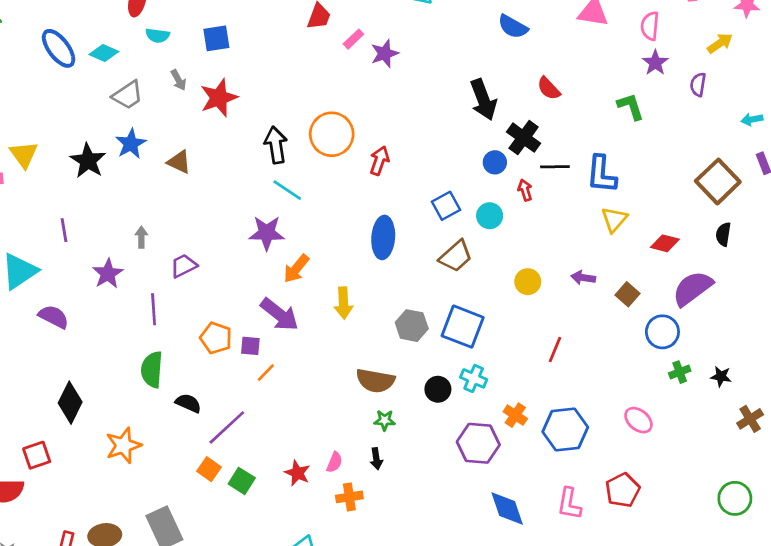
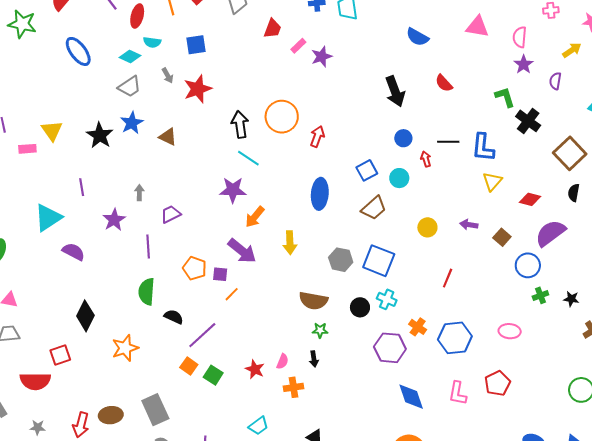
cyan diamond: (104, 53) -> (130, 57), moved
black cross: (524, 138) -> (528, 121), moved
pink ellipse: (638, 420) -> (510, 331), turned -35

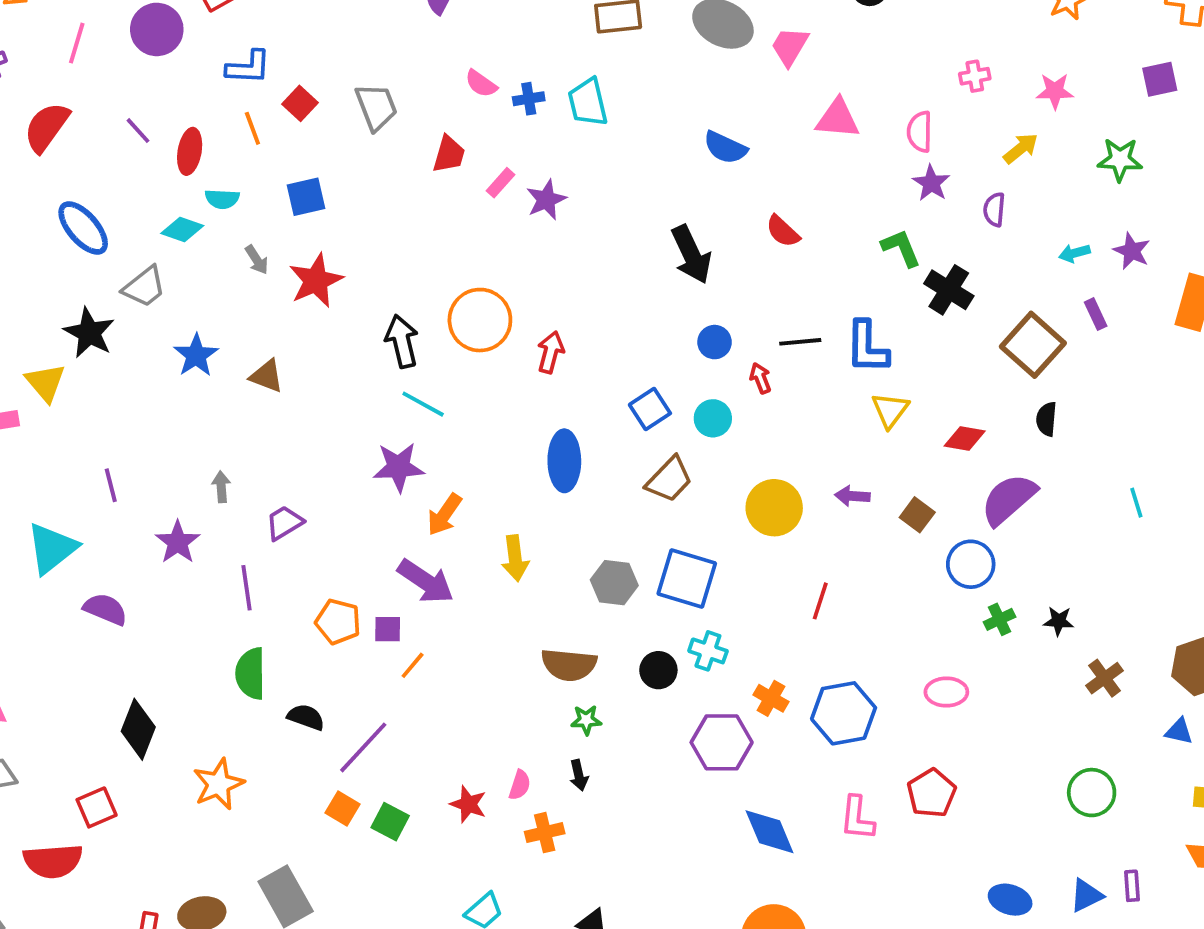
gray trapezoid: (130, 87) -> (144, 287), moved
black star: (100, 135) -> (89, 333), moved
yellow circle: (427, 227) -> (774, 508), size x1.5

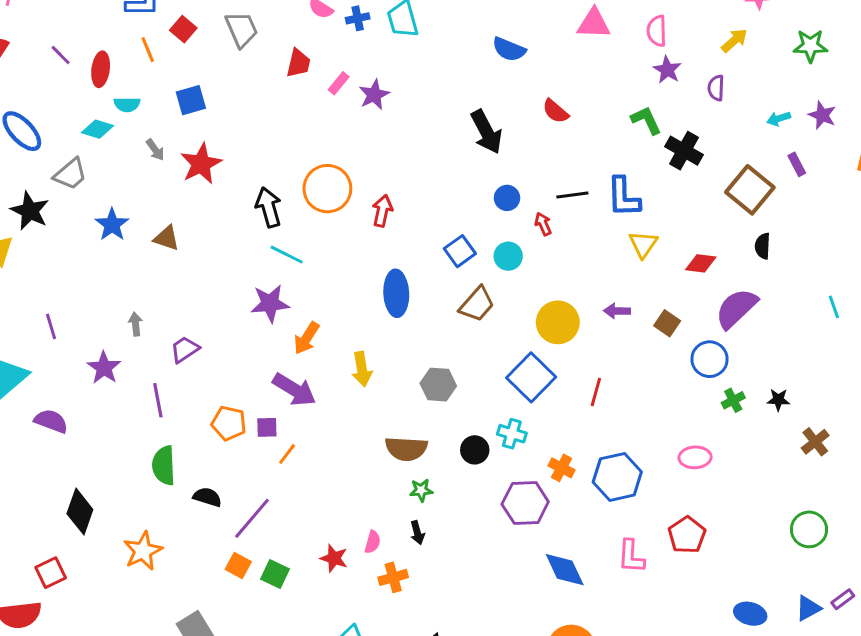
blue square: (687, 579) -> (531, 377), moved, turned 30
purple rectangle: (1132, 886) -> (843, 599), turned 60

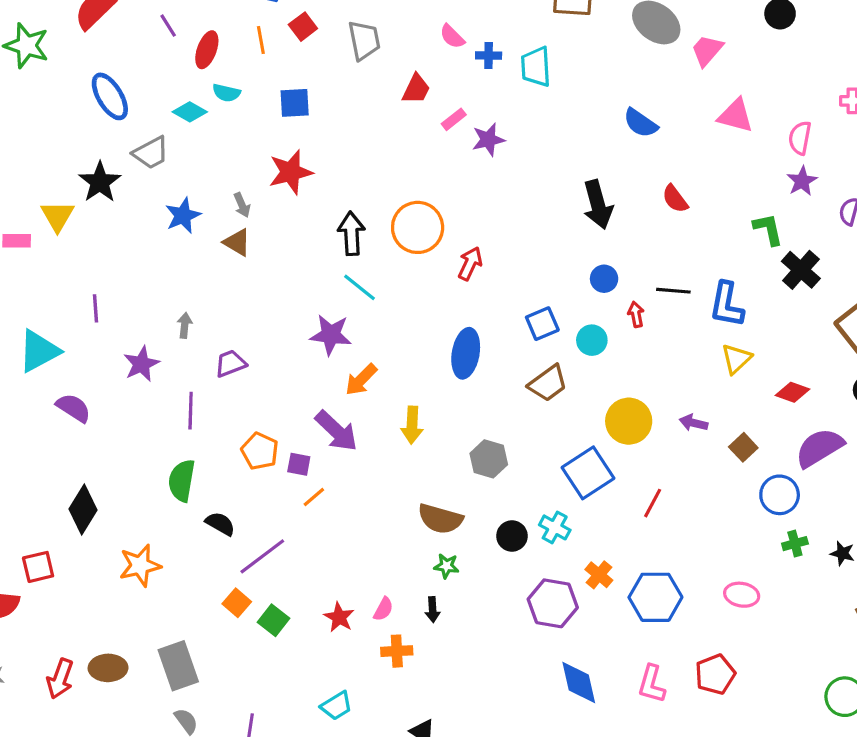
gray arrow: (155, 150) -> (242, 205), moved

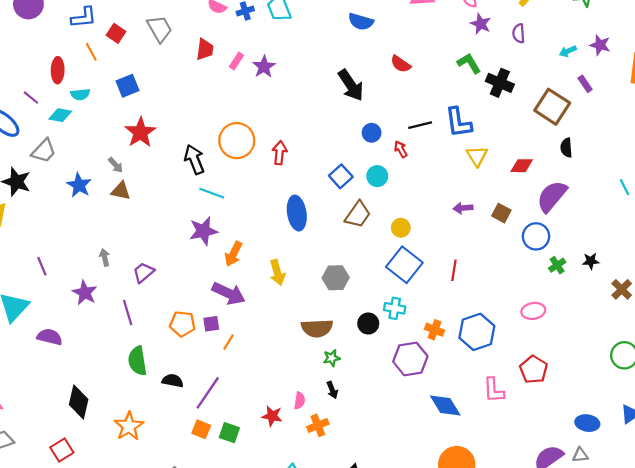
purple line: (168, 26) -> (31, 98), moved
yellow circle: (629, 421) -> (401, 228), moved, size x0.6

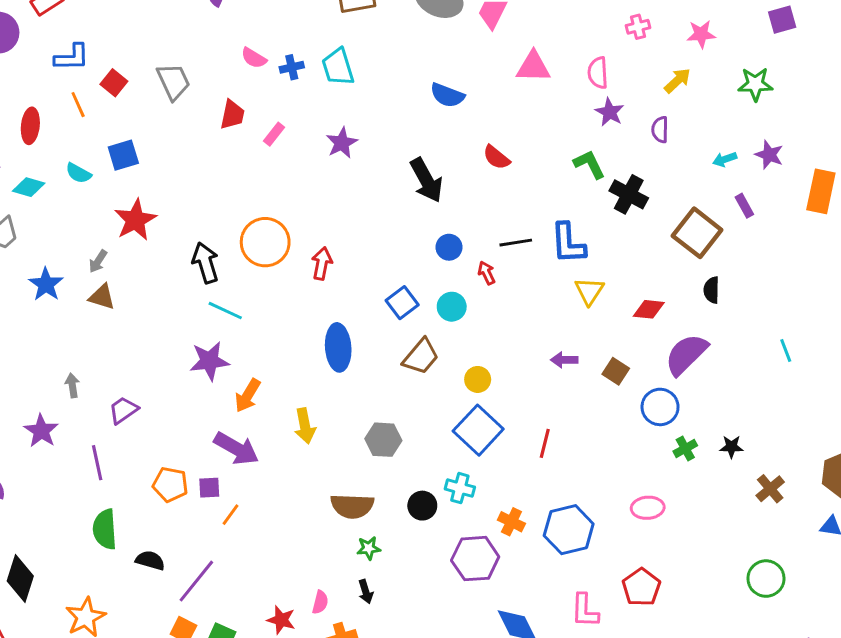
purple star: (264, 67) -> (342, 143), moved
cyan semicircle: (80, 94) -> (78, 173), moved, turned 30
gray arrow: (116, 165) -> (98, 261), turned 70

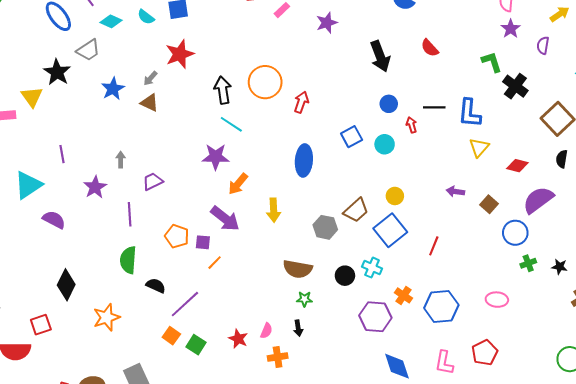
brown trapezoid: (421, 357) -> (356, 210), moved

